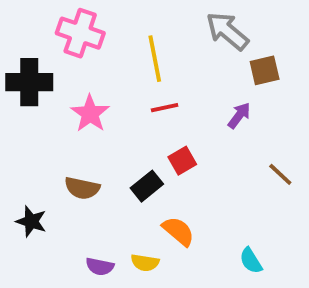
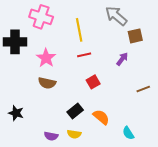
brown line: (280, 174) -> (143, 89), turned -64
black rectangle: (147, 186) -> (75, 111), moved
brown semicircle: (82, 188) -> (47, 83), moved
orange semicircle: (178, 231) -> (101, 117), moved

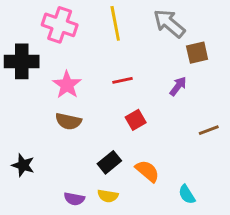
yellow line: (79, 30) -> (115, 23), moved

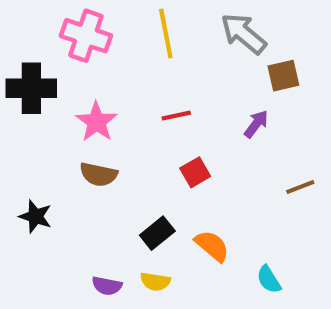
black star: (23, 165) -> (35, 216), moved

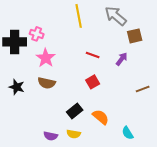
pink cross: (86, 36) -> (37, 34), moved, size x0.6
red line: (176, 116) -> (93, 55), moved, turned 32
black star: (35, 216) -> (17, 87), moved

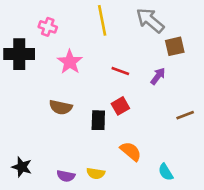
pink cross: (37, 34) -> (48, 27), moved
pink star: (46, 58) -> (70, 62), moved
black star: (17, 87) -> (22, 167), moved
black rectangle: (75, 111) -> (98, 120), moved, turned -49

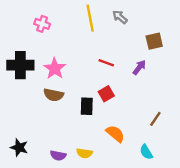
gray arrow: (150, 20) -> (120, 17), moved, size x0.6
black cross: (19, 54) -> (20, 65), moved
pink star: (70, 62) -> (55, 69), moved
brown line: (185, 115) -> (155, 119), moved, turned -35

